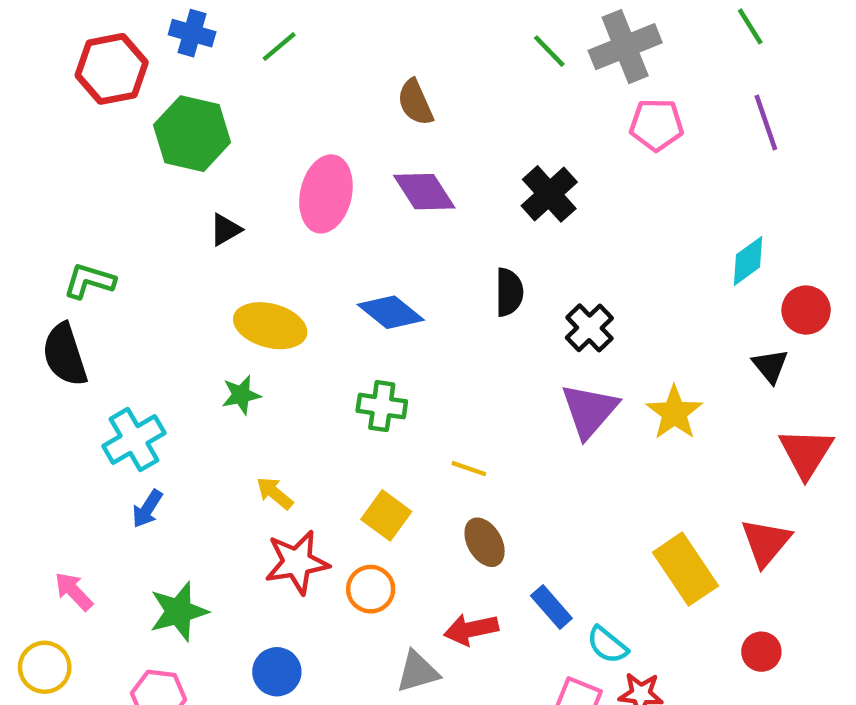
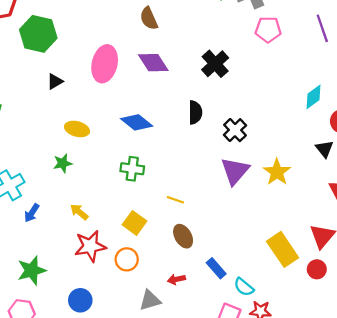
yellow ellipse: (270, 326) -> (77, 129), size x0.7
blue arrow: (147, 509) -> (32, 213), moved
red arrow: (471, 629) -> (176, 279), size x0.7
red circle: (761, 652) -> (317, 269), moved

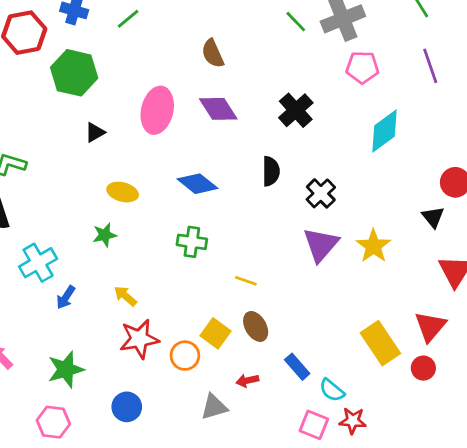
cyan diamond: (313, 97) -> (385, 131), moved, size x1.4
yellow square: (134, 223) -> (215, 333), moved

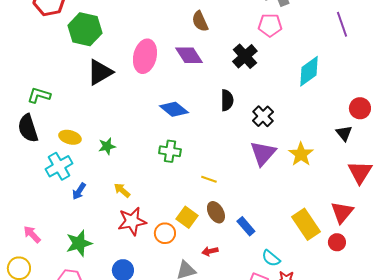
brown semicircle: (213, 53) -> (200, 21), moved
pink pentagon: (362, 67) -> (270, 25), moved
black triangle: (95, 132) -> (100, 72), size x1.8
yellow ellipse: (123, 192) -> (70, 137), moved
blue rectangle: (297, 367) -> (246, 226), moved

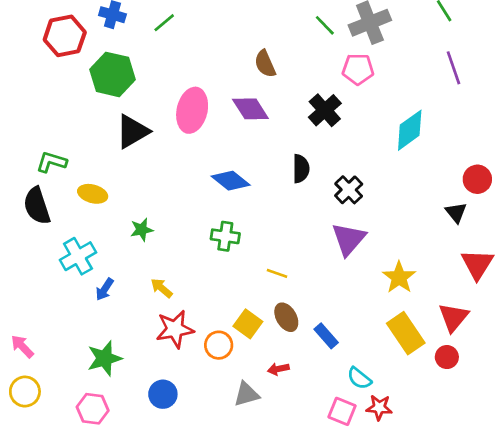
yellow ellipse: (70, 137) -> (93, 194), moved
yellow star: (301, 154) -> (399, 277), moved
pink arrow: (32, 234) -> (22, 346), moved

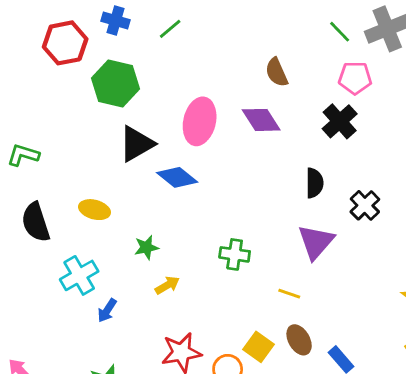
pink pentagon: (358, 69) -> (355, 78), moved
green L-shape: (51, 162) -> (23, 155), moved
blue diamond: (231, 181) -> (177, 177), moved
purple triangle: (349, 239) -> (316, 242), moved
yellow arrow: (162, 288) -> (167, 285), moved, turned 110

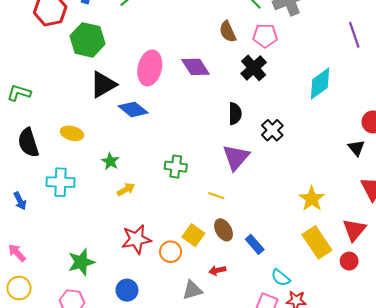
brown semicircle: (277, 72) -> (228, 32), moved
green star: (146, 247) -> (110, 161), turned -30
cyan cross: (79, 275) -> (61, 182), turned 32
blue arrow: (107, 310) -> (20, 201), moved, turned -60

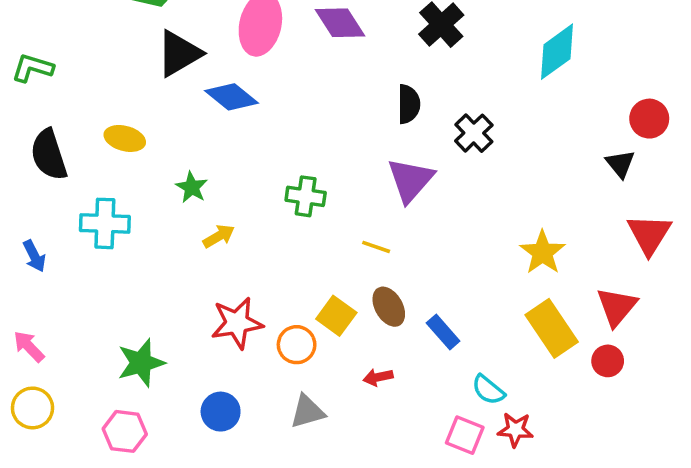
gray triangle: (192, 290) -> (307, 412), moved

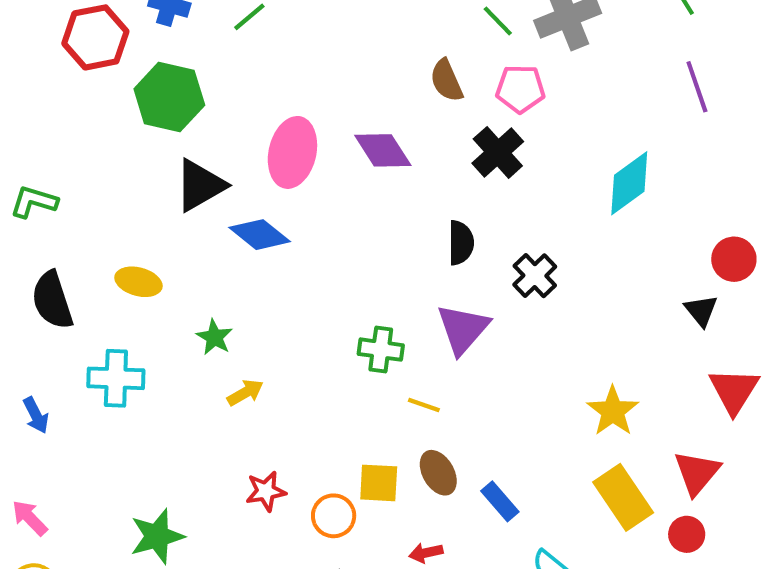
green cross: (306, 196) -> (381, 350), moved
yellow square: (336, 316) -> (379, 483), turned -33
red star: (237, 323) -> (266, 491), size x0.7

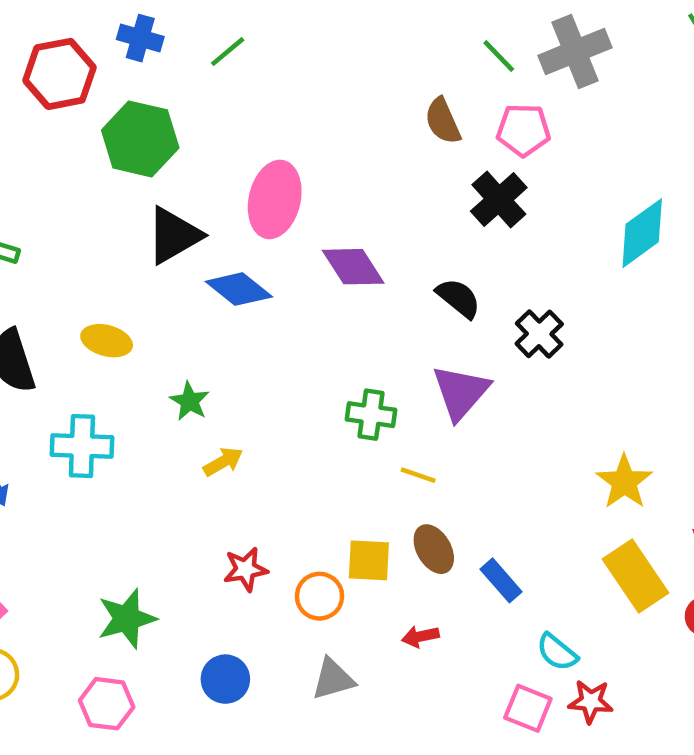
purple diamond: (383, 150) -> (353, 267), moved
black semicircle: (461, 243) -> (458, 298), turned -51

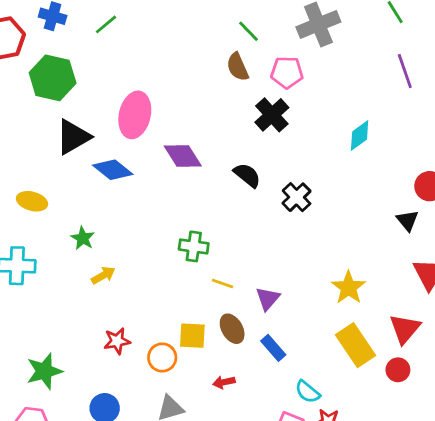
green line: (499, 56) -> (249, 31), moved
cyan diamond: (642, 233) -> (360, 135), size x0.7
purple triangle: (461, 392) -> (268, 299), moved, size x0.7

